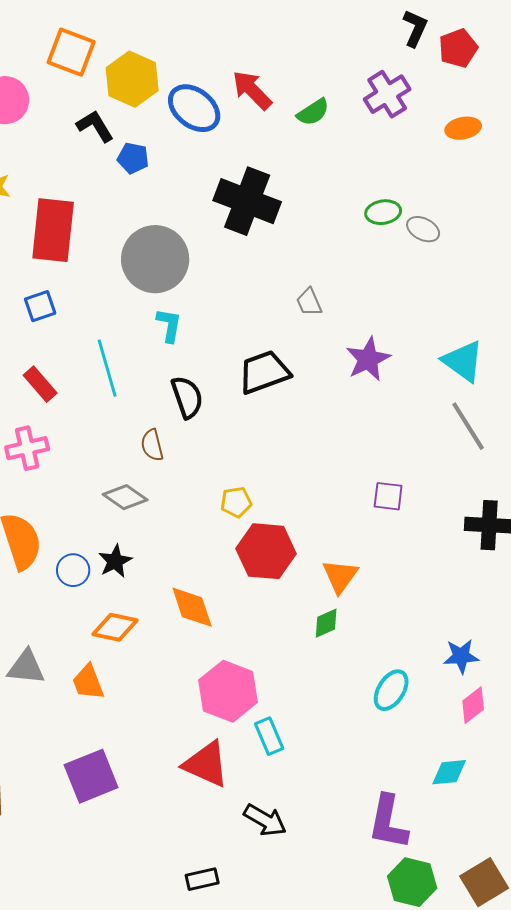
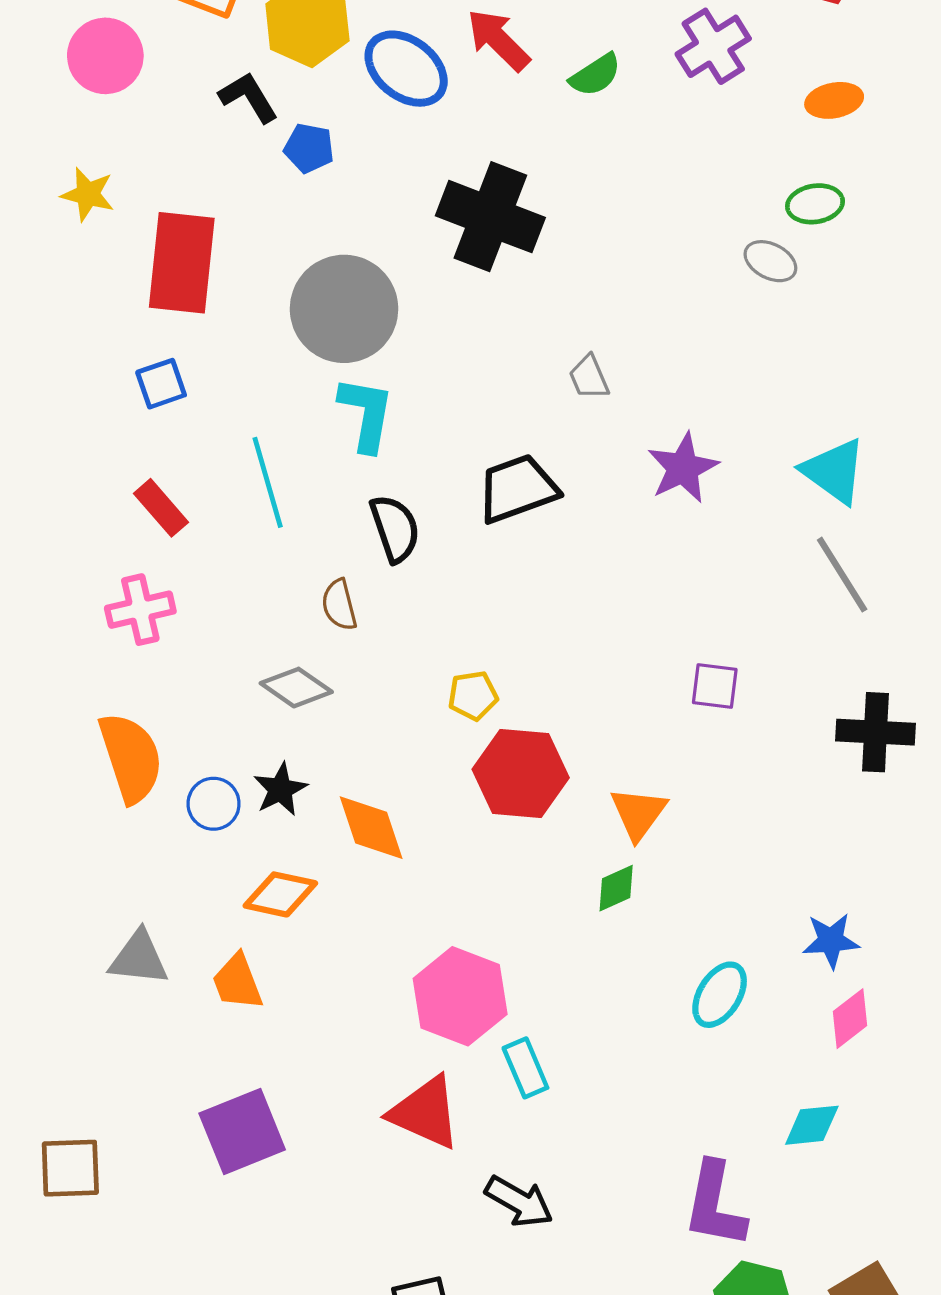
green ellipse: (383, 212) -> (815, 204), moved
cyan L-shape: (169, 325) -> (366, 414), size x1.4
orange diamond: (192, 607) -> (371, 828), moved

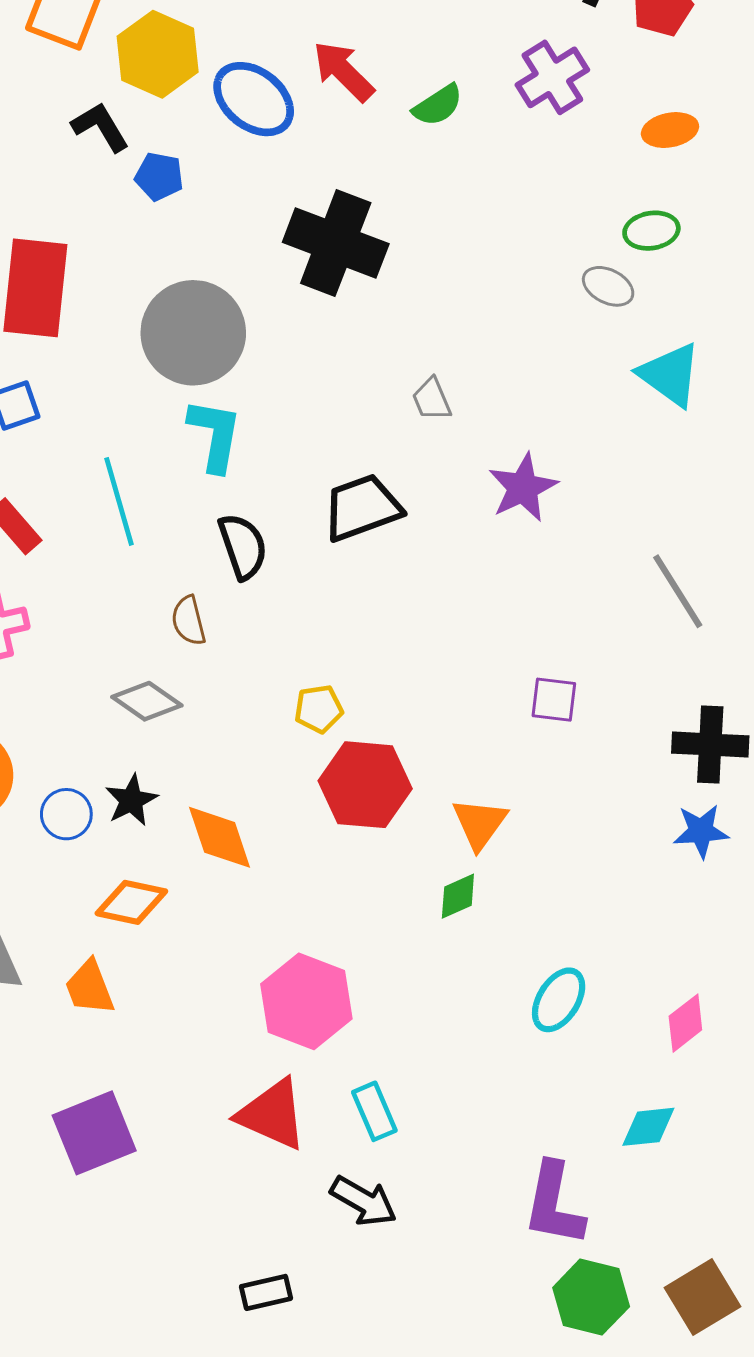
cyan triangle: (834, 471) -> (670, 375), moved
blue star: (831, 941) -> (701, 831), moved
cyan rectangle: (525, 1068) -> (374, 1111), moved

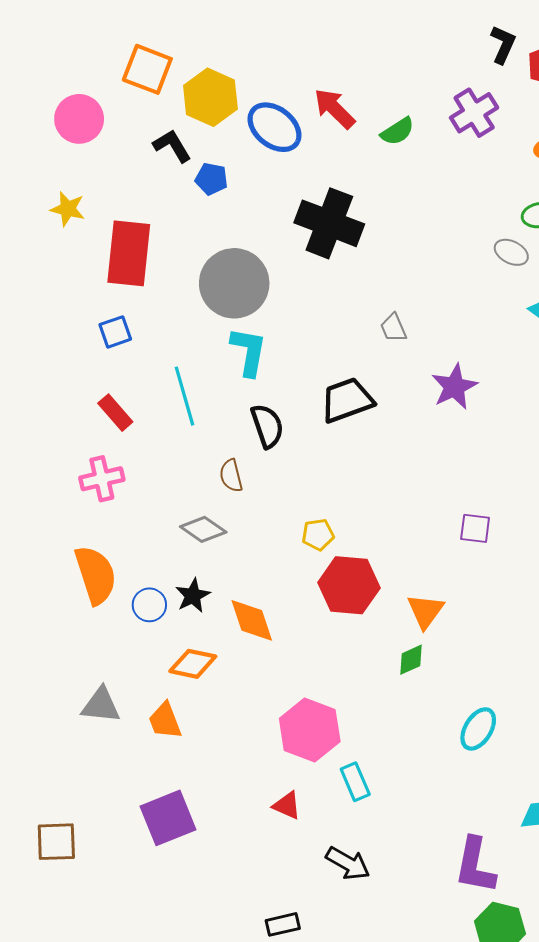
cyan rectangle: (374, 1111) -> (355, 782), moved
red triangle: (272, 1114) -> (287, 805), size x0.6

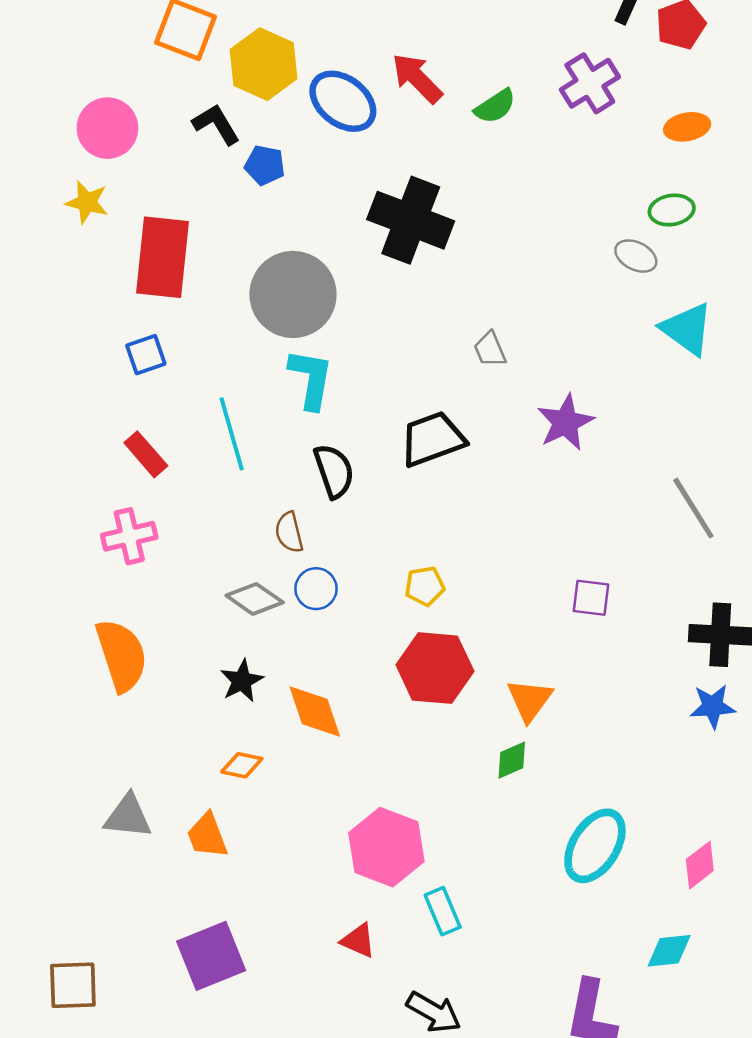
pink circle: (79, 119) -> (107, 128), moved
yellow pentagon: (318, 535) -> (425, 586), moved
blue circle: (149, 605) -> (316, 589), moved
orange diamond: (193, 664) -> (242, 765), size x0.7
cyan ellipse: (478, 729) -> (595, 846), size x1.4

